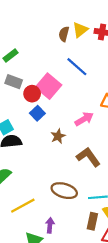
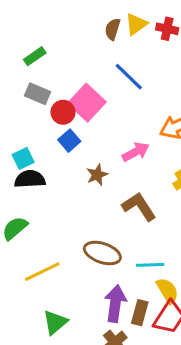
brown rectangle: (92, 221) -> (140, 313), moved
purple arrow: (50, 225) -> (115, 304), moved, size x1.6

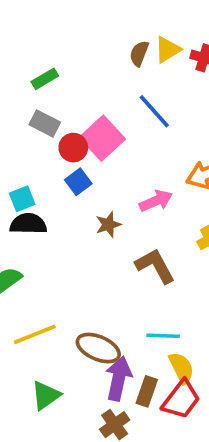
brown ellipse: (102, 253) -> (98, 348), moved

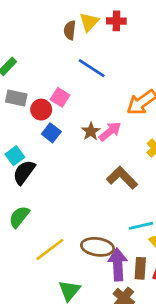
pink square: (102, 138) -> (60, 97), size x0.6
black semicircle: (28, 224) -> (24, 172), turned -40
brown star: (108, 225) -> (91, 131), moved

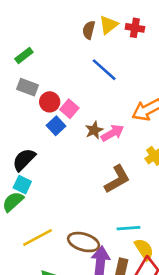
pink square: (60, 97) -> (69, 109), moved
cyan square: (15, 156) -> (22, 185), moved, turned -36
brown L-shape: (122, 178) -> (117, 179), turned 96

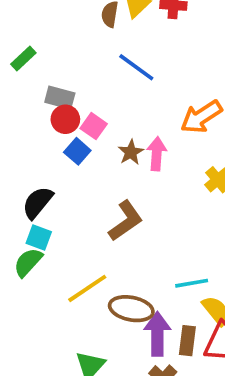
gray rectangle: (27, 87) -> (60, 98), moved
pink arrow: (113, 133) -> (157, 154), turned -50
brown L-shape: (117, 179) -> (126, 221), moved
yellow line: (37, 238) -> (87, 288), moved

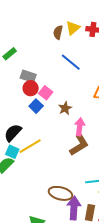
pink arrow: (157, 154) -> (80, 127), moved
brown L-shape: (126, 221) -> (79, 145), moved
yellow line: (87, 288) -> (30, 146), moved

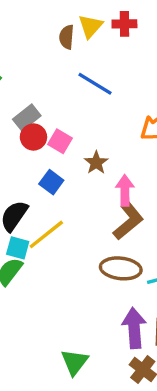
gray rectangle: (28, 76) -> (27, 118), turned -49
blue square: (36, 106) -> (51, 182), moved
brown ellipse: (60, 193) -> (121, 268), moved

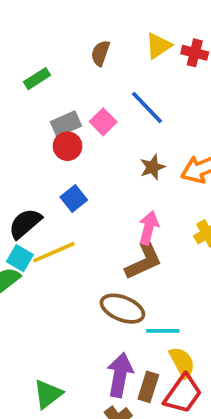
brown semicircle: (67, 37) -> (100, 53), moved
pink square: (60, 141) -> (103, 122), moved
brown star: (96, 163) -> (152, 167), moved

